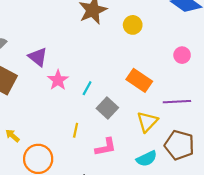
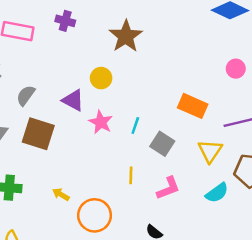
yellow circle: (133, 25) -> (101, 78), moved

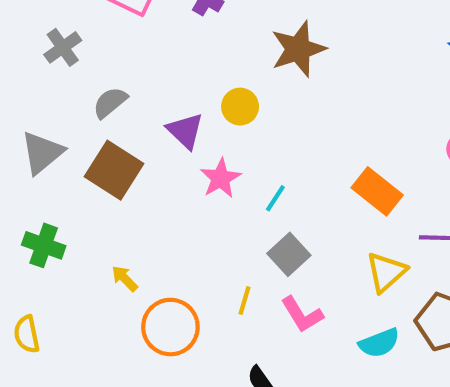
gray square: (162, 144) -> (289, 254), moved
yellow line: (131, 175) -> (245, 301), moved
pink L-shape: (168, 188) -> (302, 314), turned 65

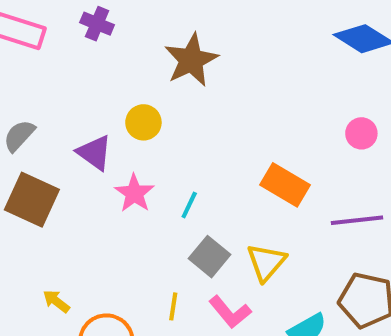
yellow triangle: (386, 272) -> (266, 262), moved

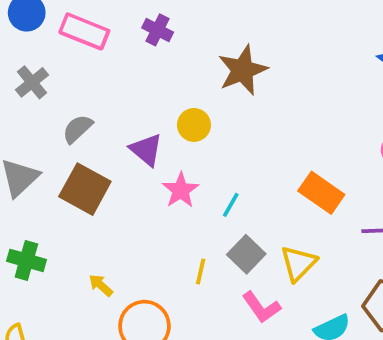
yellow line: (173, 306) -> (201, 272), moved

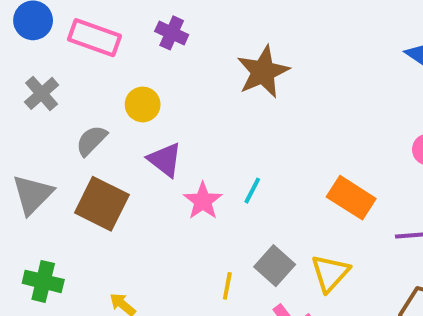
yellow circle: (194, 125) -> (143, 104), moved
cyan line: (231, 205) -> (252, 191), moved

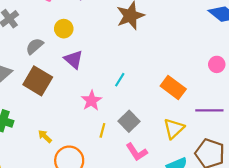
pink star: (203, 201) -> (91, 101), moved
yellow triangle: (330, 273) -> (174, 129), moved

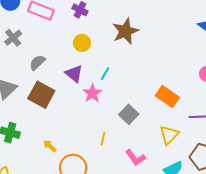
yellow circle: (64, 29) -> (82, 43), moved
cyan line: (120, 80) -> (105, 74), moved
pink star: (91, 101) -> (92, 93), moved
gray square: (129, 121) -> (129, 114), moved

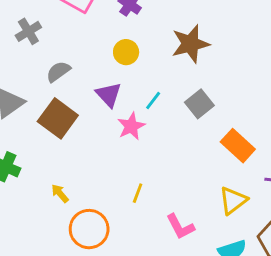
gray square: (129, 114) -> (199, 104), moved

